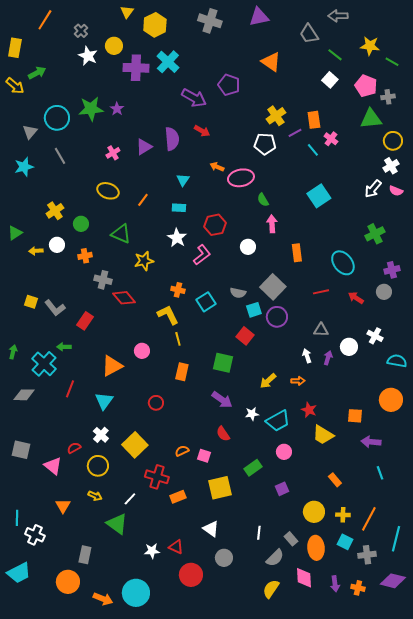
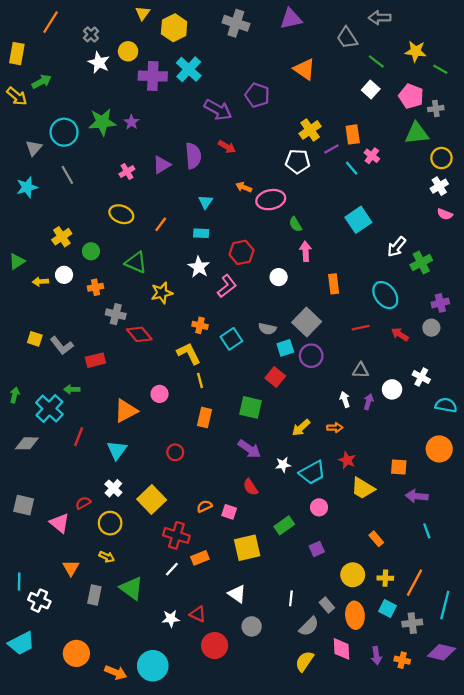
white arrow: (373, 189) -> (397, 247), moved
red rectangle: (85, 321) -> (95, 360), turned 42
white line: (130, 499) -> (172, 569), moved
gray rectangle: (85, 555) -> (94, 595), moved

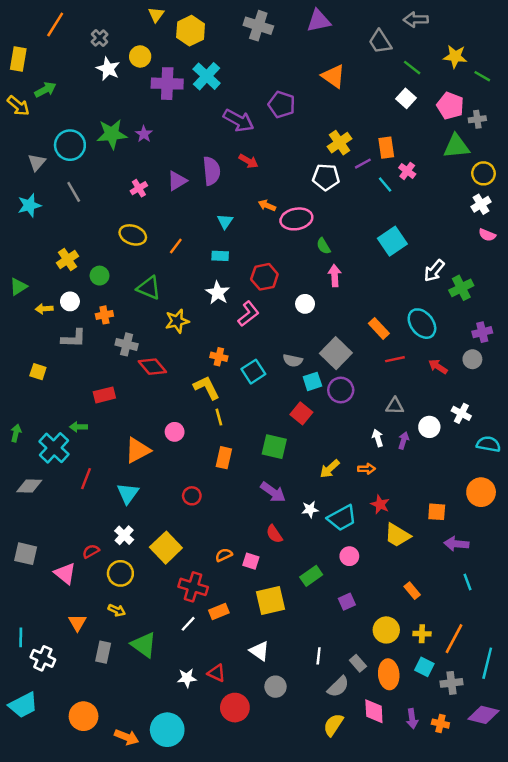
orange rectangle: (334, 284) -> (379, 328), moved, turned -36
gray L-shape: (62, 346) -> (74, 338), moved, turned -50

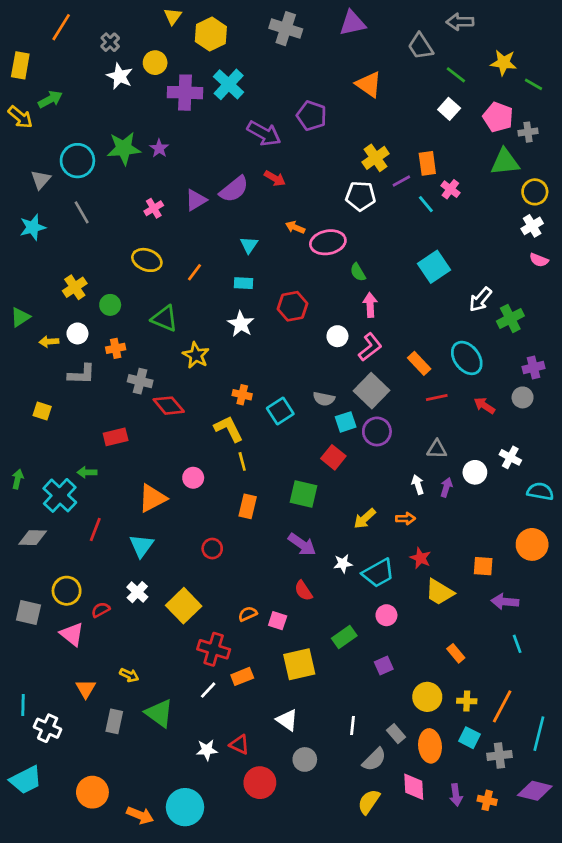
purple semicircle: (212, 171) -> (234, 189), turned 56
pink L-shape: (248, 314) -> (370, 347), moved
yellow star: (177, 321) -> (196, 355), turned -30
yellow circle: (120, 573) -> (67, 591), moved

